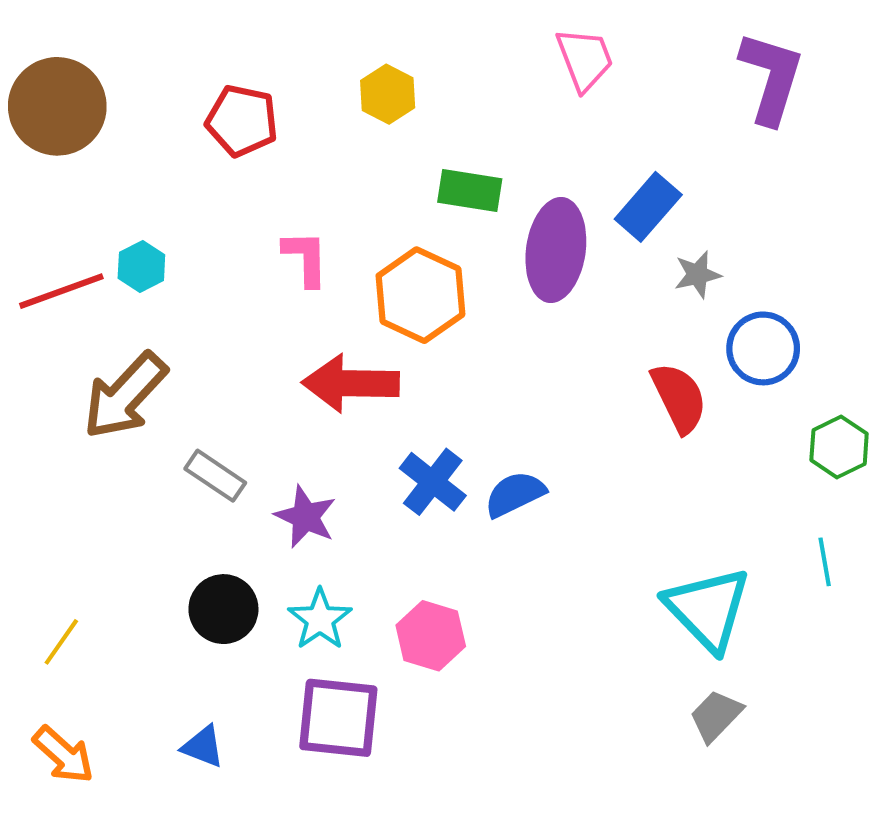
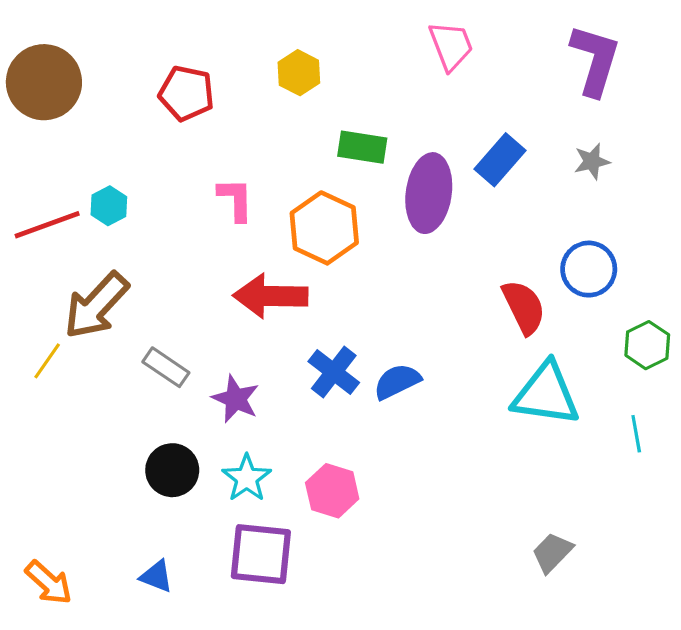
gray star: (697, 275) -> (592, 161), moved
cyan triangle: (708, 609) -> (546, 394), moved, turned -38
yellow line: (61, 642) -> (47, 361), moved

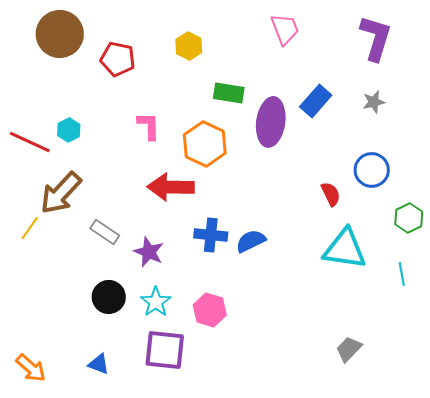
brown circle: (44, 82) -> (60, 34), moved
red line: (47, 225) -> (30, 142), turned 45
red semicircle: (524, 307) -> (331, 194), size x0.7
blue cross: (334, 372) -> (211, 235), turned -32

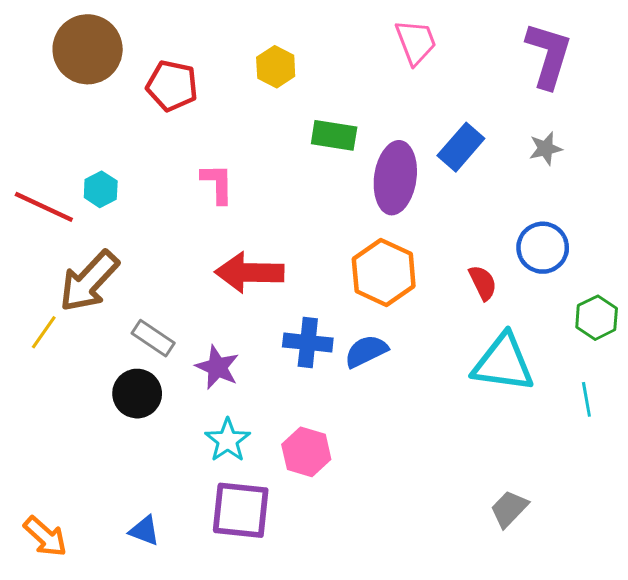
orange hexagon: (205, 144) -> (384, 272), moved
black circle: (109, 297) -> (137, 394), moved

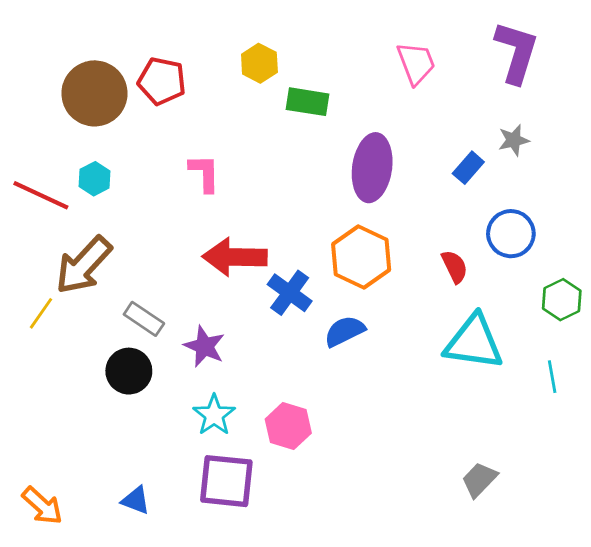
pink trapezoid: (416, 42) -> (416, 63), moved
brown circle: (88, 49) -> (94, 93), moved
green rectangle: (334, 135) -> (308, 102), moved
blue rectangle: (461, 147) -> (468, 168), moved, size x0.7
blue cross: (308, 342) -> (290, 293), moved, turned 30

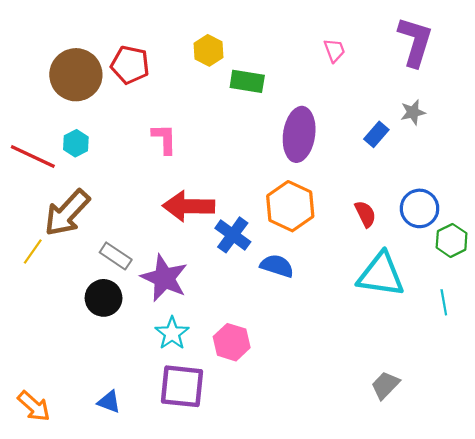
pink trapezoid: (416, 63) -> (334, 50), size x0.7
blue circle: (511, 234) -> (420, 208), moved
blue semicircle: (345, 331) -> (277, 266), turned 44
purple star: (204, 346) -> (164, 278), size x1.4

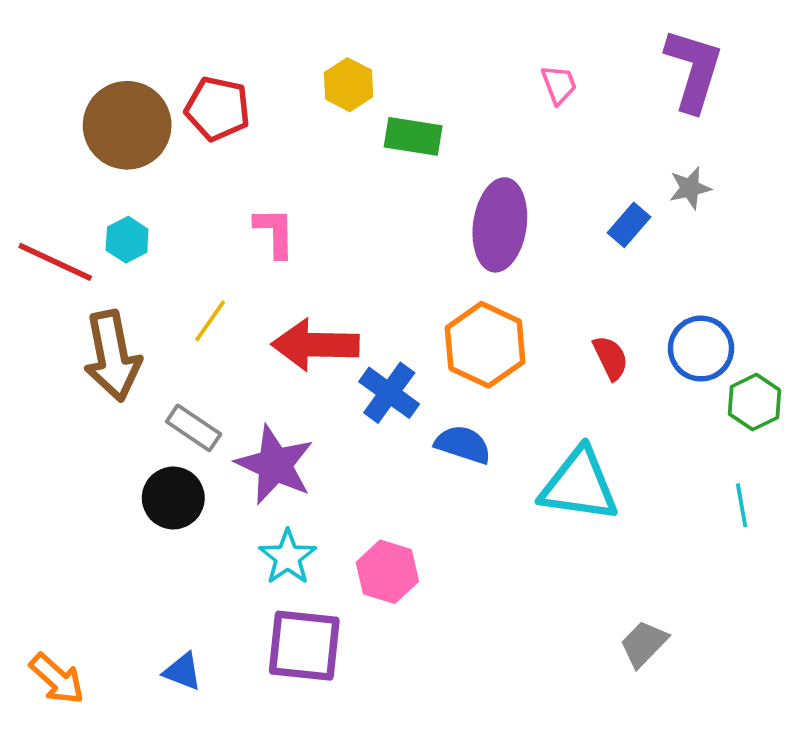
brown arrow: (67, 213) -> (112, 356), turned -54
yellow line: (33, 252) -> (210, 321), moved
cyan triangle: (381, 275) -> (579, 485), moved

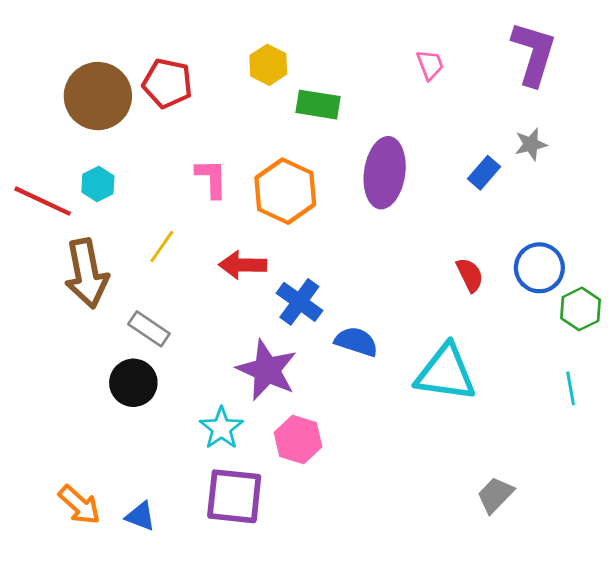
red arrow: (315, 345) -> (243, 265), size x0.7
orange hexagon: (485, 345) -> (285, 191), moved
purple star: (275, 465) -> (267, 370), moved
orange arrow: (57, 679) -> (79, 505), moved

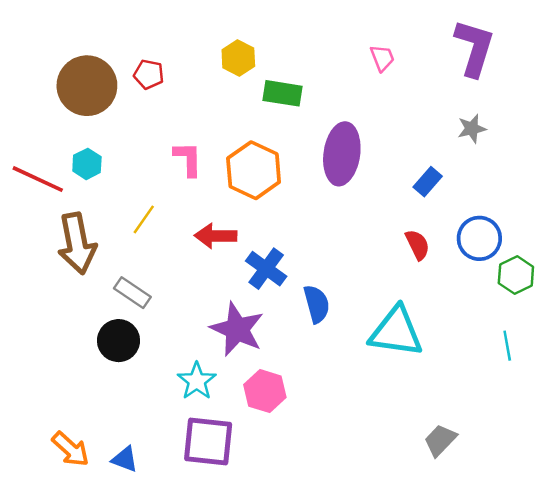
red pentagon: (167, 83) -> (149, 74), size x0.7
blue rectangle: (484, 173) -> (428, 182), moved
blue semicircle: (356, 342) -> (317, 304), turned 57

